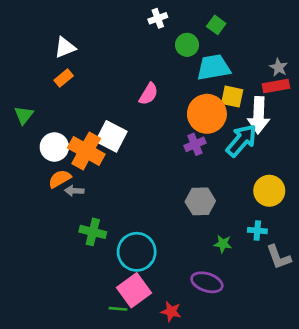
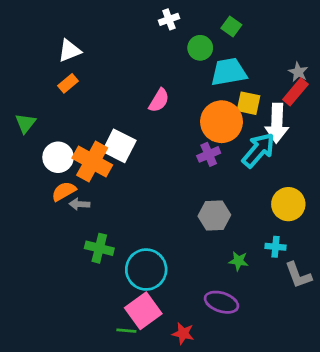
red rectangle: (276, 86) -> (295, 92), turned -40

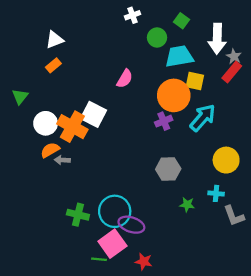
white arrow: (277, 123) -> (217, 39), moved
green cross: (99, 248) -> (78, 215), moved
purple ellipse: (222, 302) -> (131, 225), moved

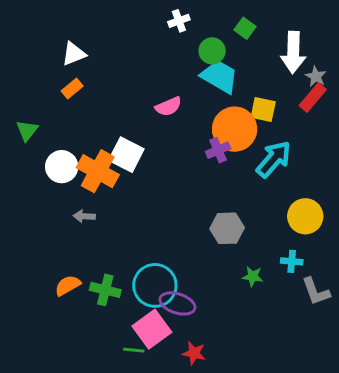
cyan trapezoid: (179, 56) -> (220, 76), moved, turned 40
pink semicircle: (125, 79) -> (168, 107), turned 36
purple cross: (164, 121) -> (218, 150), moved
orange semicircle: (50, 150) -> (68, 285), moved

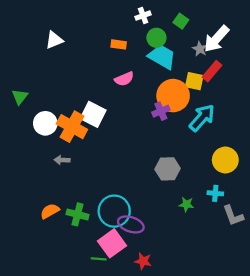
white cross: (179, 21) -> (143, 16), moved
white arrow: (293, 52) -> (216, 39), turned 40
gray star: (316, 76) -> (200, 49), moved
orange rectangle: (72, 88) -> (119, 44), moved, turned 48
red rectangle: (313, 97) -> (212, 71), moved

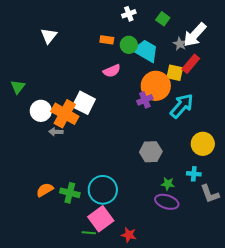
green circle: (156, 38) -> (129, 45), moved
white triangle: (54, 40) -> (49, 36), turned -30
gray arrow: (62, 160) -> (56, 132), moved
purple ellipse: (131, 224) -> (167, 202), moved

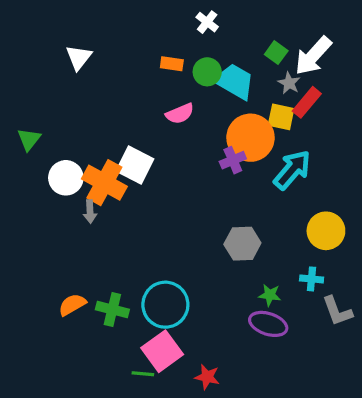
white cross: (129, 14) -> (207, 22), turned -32
green square: (163, 19) -> (276, 53), moved
gray star: (180, 44) -> (289, 83), moved
gray arrow: (56, 132) -> (90, 212), turned -96

